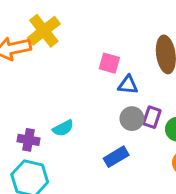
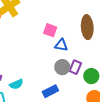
cyan semicircle: (63, 128) -> (16, 84), moved

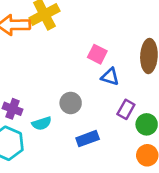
gray circle: (62, 67) -> (71, 103), moved

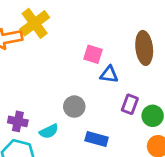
blue rectangle: (88, 139) -> (97, 139), turned 45

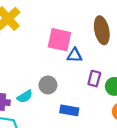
pink square: (93, 54) -> (59, 40), size x1.5
cyan semicircle: (49, 131) -> (25, 96), moved

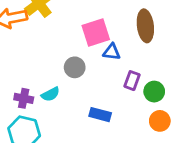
pink square: (59, 40) -> (96, 32), turned -35
gray circle: (48, 85) -> (75, 67), moved

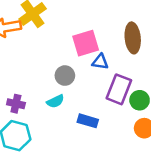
purple rectangle: (132, 81) -> (119, 89), size x1.6
cyan semicircle: (50, 94) -> (55, 101), moved

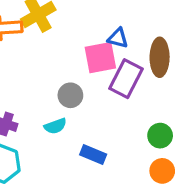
blue triangle: (100, 62) -> (118, 38), moved
purple rectangle: (119, 89) -> (126, 79), moved

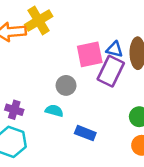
blue triangle: (118, 38) -> (115, 49), moved
cyan semicircle: (55, 126) -> (54, 111), turned -144

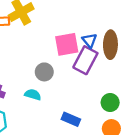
blue triangle: (115, 49) -> (90, 40), turned 35
blue rectangle: (85, 133) -> (71, 119), moved

